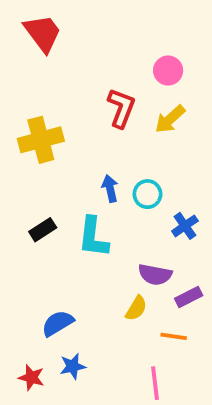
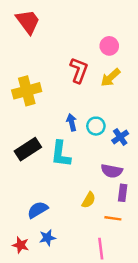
blue cross: (185, 226) -> (120, 137), moved
black rectangle: (43, 230) -> (28, 149), size x1.5
purple semicircle: (155, 275) -> (112, 171), moved
purple rectangle: (189, 297) -> (123, 193), turned -56

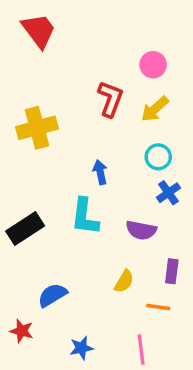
cyan circle: (96, 126) -> (158, 157), moved
black rectangle: (28, 149) -> (25, 229), moved
purple semicircle: (112, 171) -> (141, 230), moved
blue star: (47, 238) -> (81, 348), moved
red star: (21, 245) -> (22, 331), moved

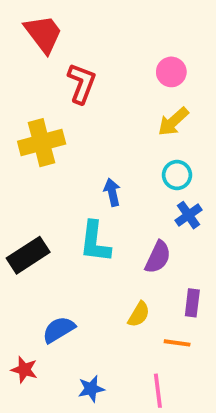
red L-shape: (110, 99) -> (82, 83), moved
purple semicircle: (141, 230) -> (158, 257), turned -76

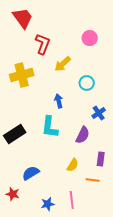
yellow arrow: (173, 122) -> (63, 64), moved
cyan circle: (177, 175) -> (87, 83), moved
pink line: (158, 391) -> (72, 200), moved

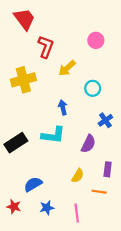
cyan L-shape: (50, 127) -> (53, 135), turned -90
blue star: (48, 204) -> (47, 208), moved

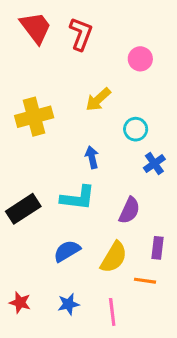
red L-shape: (46, 47) -> (81, 34), moved
blue cross: (105, 120) -> (154, 164), moved
yellow semicircle: (78, 176) -> (114, 257), size x1.5
blue semicircle: (33, 184) -> (67, 251), moved

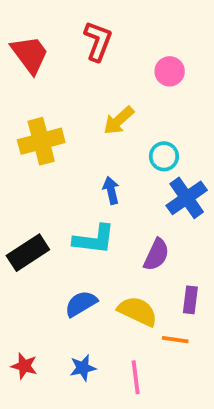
red trapezoid: (36, 28) -> (30, 54), moved
blue cross: (154, 164) -> (187, 198), size x1.5
yellow semicircle: (114, 257) -> (138, 311), turned -96

